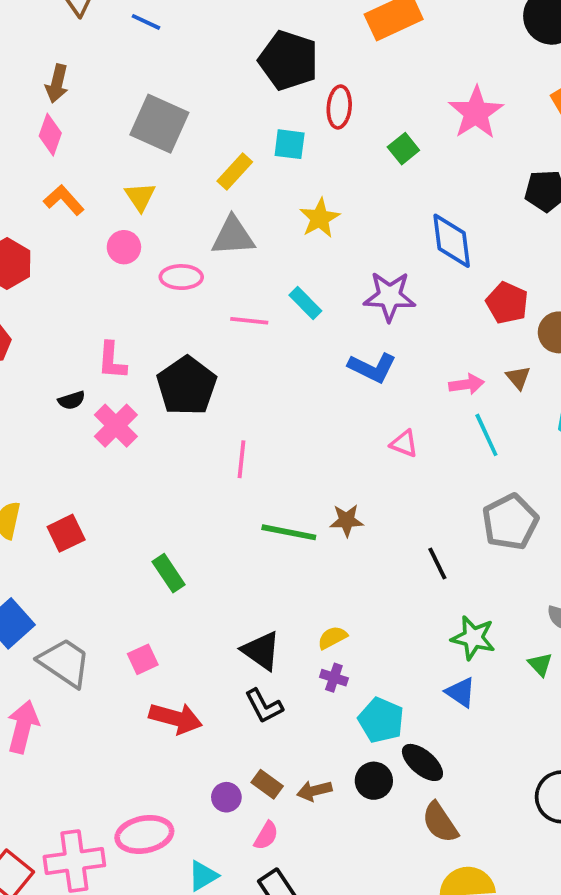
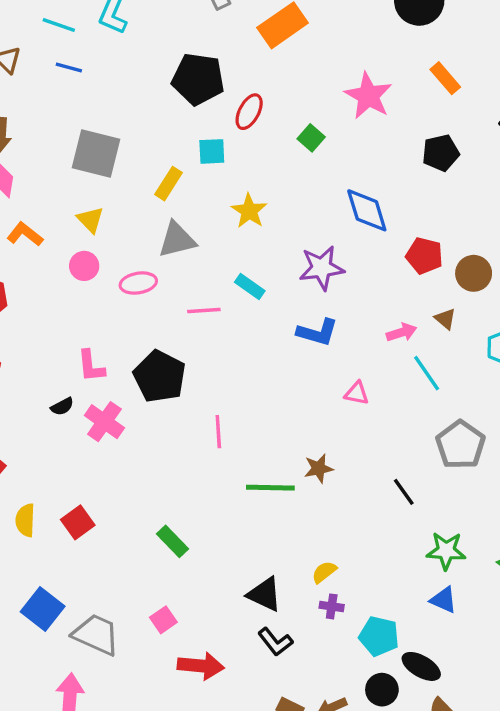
red ellipse: (339, 107) -> (249, 112), turned 33

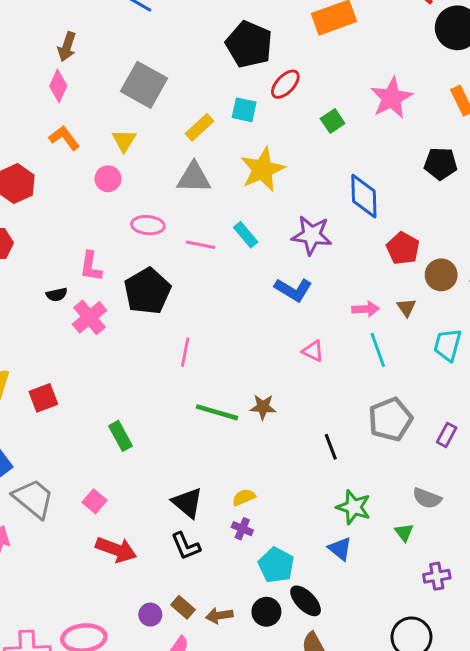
yellow star: (249, 211) -> (263, 170), size x1.4
pink ellipse: (138, 283) -> (148, 225), moved
pink square: (163, 620) -> (95, 501), turned -30

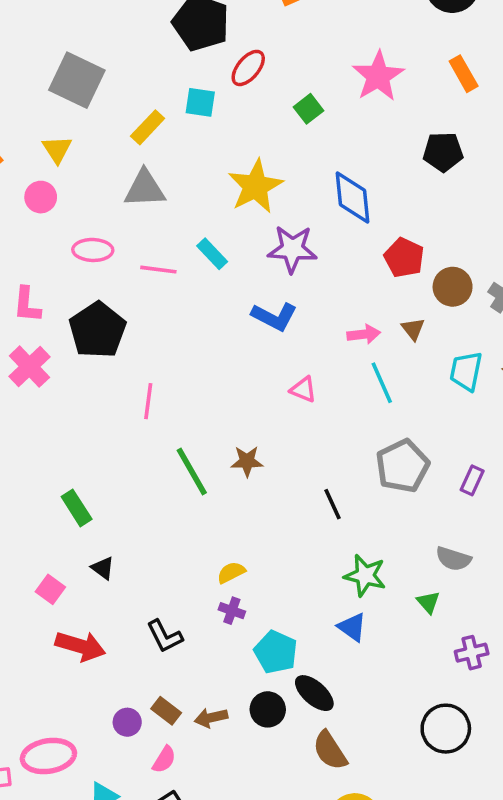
yellow star: (263, 170) -> (255, 186), moved
green line: (217, 412) -> (192, 472), turned 48
black triangle: (187, 503) -> (103, 568), moved, size x0.6

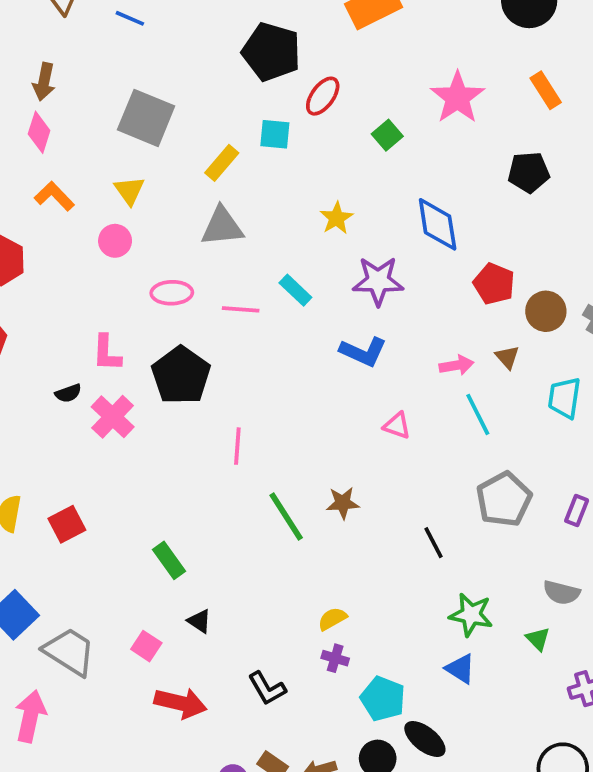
yellow star: (255, 186) -> (337, 218), size x0.6

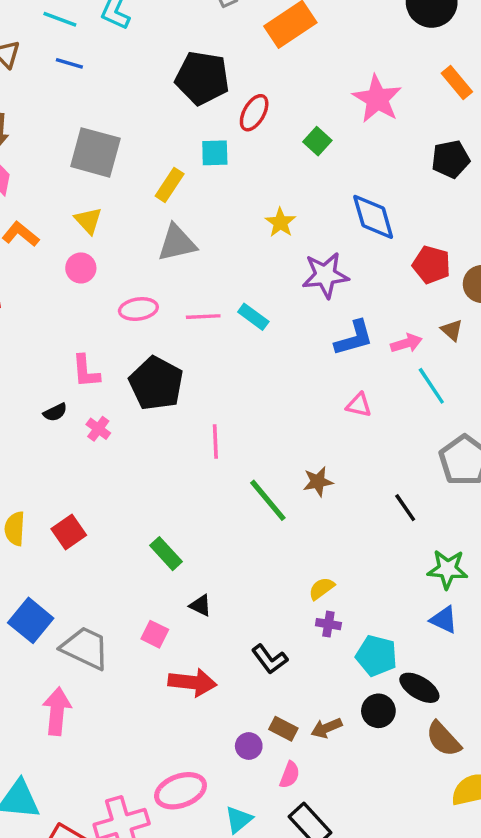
cyan rectangle: (295, 290) -> (253, 317), moved
blue L-shape: (363, 352) -> (354, 338), moved, turned -33
pink cross: (113, 417) -> (98, 429), size x0.6

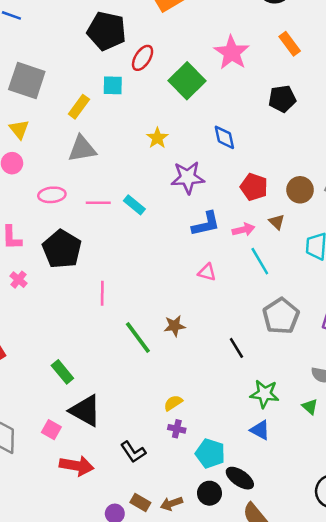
green square: (317, 141) -> (187, 81), size x1.8
blue diamond: (373, 217) -> (224, 137), size x0.7
red pentagon: (431, 265) -> (254, 187), moved
black triangle: (200, 606) -> (85, 411), size x2.0

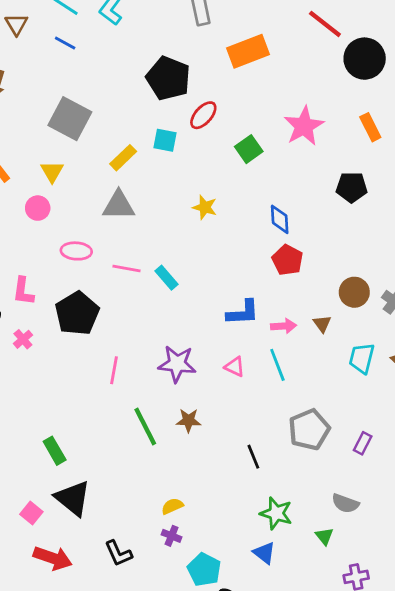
green square: (187, 81) -> (249, 149), size x0.7
yellow star: (157, 138) -> (205, 207), turned -30
purple star: (188, 178) -> (177, 364), moved
red pentagon: (254, 187) -> (287, 260), moved
cyan line: (260, 261) -> (277, 365), moved

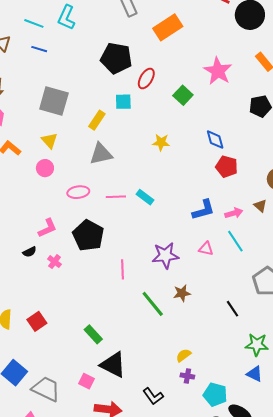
pink L-shape: (23, 291) -> (47, 228), turned -110

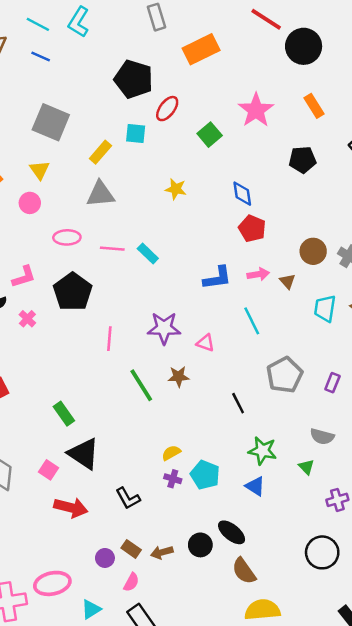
pink arrow: (234, 213) -> (258, 274), moved
pink triangle: (206, 249) -> (205, 343), moved
cyan pentagon: (215, 395) -> (205, 475), moved

